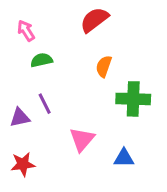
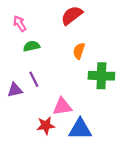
pink triangle: (82, 139) -> (62, 107), turned 42
blue triangle: (124, 158) -> (80, 129), moved, size x1.5
red star: (23, 164) -> (46, 126), moved

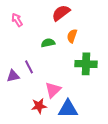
green semicircle: (32, 46) -> (48, 43), moved
orange semicircle: (79, 51) -> (72, 36), moved
pink triangle: (62, 107) -> (53, 90), turned -36

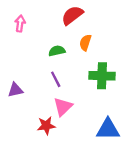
pink arrow: (17, 20) -> (20, 24), turned 40
purple line: (29, 67) -> (56, 79), moved
blue triangle: (68, 109) -> (108, 129), moved

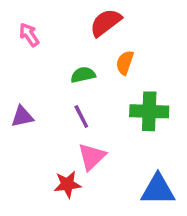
pink arrow: (20, 24) -> (29, 35), turned -42
purple triangle: (15, 90) -> (22, 117), moved

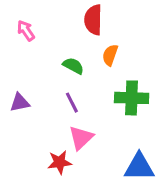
red semicircle: (106, 23) -> (93, 20), turned -52
green semicircle: (83, 75) -> (73, 66), turned 40

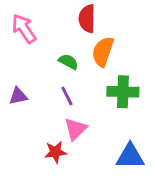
pink arrow: (26, 31) -> (24, 29), size x1.5
orange semicircle: (110, 55) -> (103, 52), size x1.5

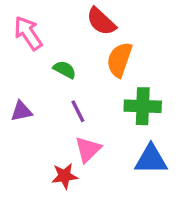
red semicircle: (87, 19) -> (101, 21), turned -48
green semicircle: (68, 62) -> (65, 70), moved
blue triangle: (130, 156) -> (151, 159), moved

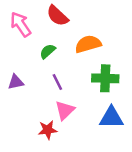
red semicircle: (101, 21) -> (57, 16), moved
orange semicircle: (119, 60) -> (88, 44), turned 55
green semicircle: (65, 70) -> (48, 51), turned -70

